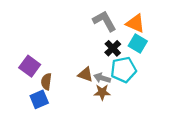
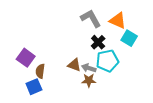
cyan square: (138, 44) -> (129, 38), moved

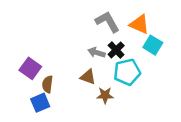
gray arrow: (89, 68) -> (96, 52), moved

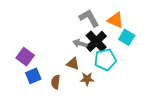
black cross: (116, 50) -> (96, 41), size x1.5
brown semicircle: (47, 84) -> (56, 82), moved
blue square: (40, 103) -> (33, 76), moved

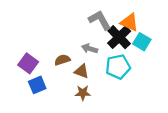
black cross: (96, 41) -> (119, 37), moved
brown star: (87, 79) -> (83, 93), moved
brown semicircle: (56, 82) -> (62, 60), moved, turned 64

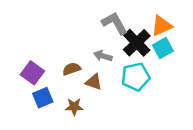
orange triangle: (129, 22) -> (162, 26), moved, turned -48
cyan square: (142, 42) -> (163, 48), turned 30
brown star: (83, 93) -> (74, 107), moved

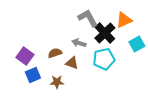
cyan square: (163, 48) -> (137, 44), moved

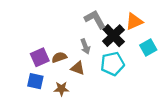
gray arrow: (79, 43) -> (85, 46), turned -128
purple square: (25, 56) -> (40, 57), moved, turned 30
blue square: (33, 75) -> (35, 81), turned 35

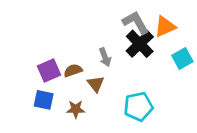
gray L-shape: (95, 19) -> (136, 22), moved
cyan pentagon: (112, 64) -> (138, 107), moved
brown triangle: (78, 68) -> (96, 84), turned 32

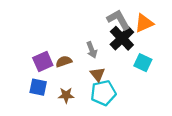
cyan square: (182, 58) -> (143, 63), moved, turned -36
brown triangle: (96, 84) -> (97, 74), moved
cyan pentagon: (138, 107) -> (103, 93), moved

